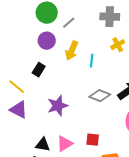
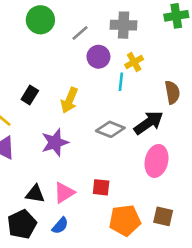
gray line: (69, 23) -> (80, 33), moved
purple circle: (47, 41) -> (98, 57), moved
yellow arrow: (72, 51) -> (69, 100), moved
cyan line: (92, 61) -> (121, 82), moved

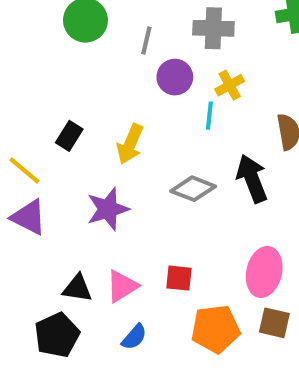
gray line: (80, 33) -> (146, 40), turned -36
black arrow: (149, 123) -> (252, 179), turned -76
pink ellipse: (156, 161) -> (264, 272), moved
blue semicircle: (60, 226) -> (134, 337), moved

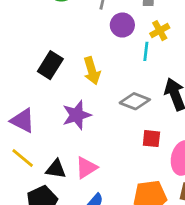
black rectangle: (69, 136) -> (50, 65), size x1.4
yellow arrow: (130, 144) -> (92, 71), turned -40
yellow line: (25, 170) -> (23, 158), moved
red square: (179, 278) -> (151, 139), moved

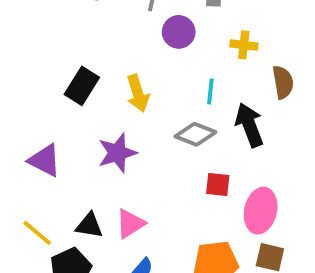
yellow cross: (160, 31) -> (244, 45), moved, turned 36
cyan line: (146, 51) -> (210, 91), moved
yellow line: (23, 158) -> (37, 233), moved

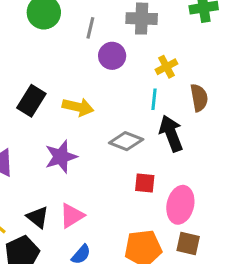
yellow cross: (244, 45) -> (166, 67), turned -35
cyan line: (210, 91) -> (154, 99), moved
yellow arrow: (138, 93) -> (78, 107), turned -60
black triangle: (89, 225) -> (38, 217), turned 30

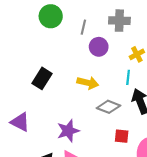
yellow arrow: (78, 107) -> (88, 83), moved
purple star: (61, 157) -> (68, 131), moved

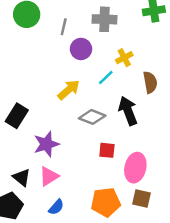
cyan line: (128, 77) -> (106, 77), moved, turned 40
black rectangle: (42, 78) -> (17, 116), moved
yellow arrow: (88, 83) -> (69, 90), turned -54

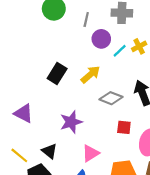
cyan line: (106, 77) -> (120, 51), moved
black rectangle: (17, 116) -> (57, 73), moved
pink triangle: (49, 176) -> (90, 153), moved

